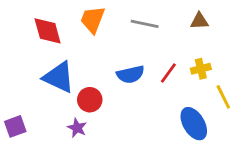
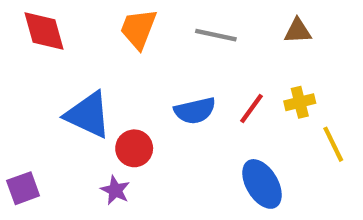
red diamond: (48, 31) -> (44, 31), moved
blue ellipse: (194, 124) -> (262, 184), moved

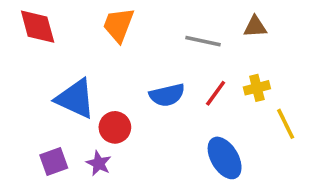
gray line: (216, 35) -> (203, 41), moved
purple square: (23, 188) -> (54, 162), moved

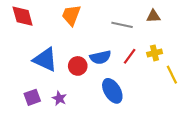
red circle: (115, 127) -> (78, 66), moved
blue ellipse: (225, 158) -> (112, 91), moved

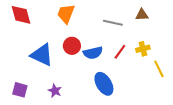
red circle: (78, 66) -> (72, 46), moved
purple square: (32, 97) -> (20, 90), moved, turned 35

